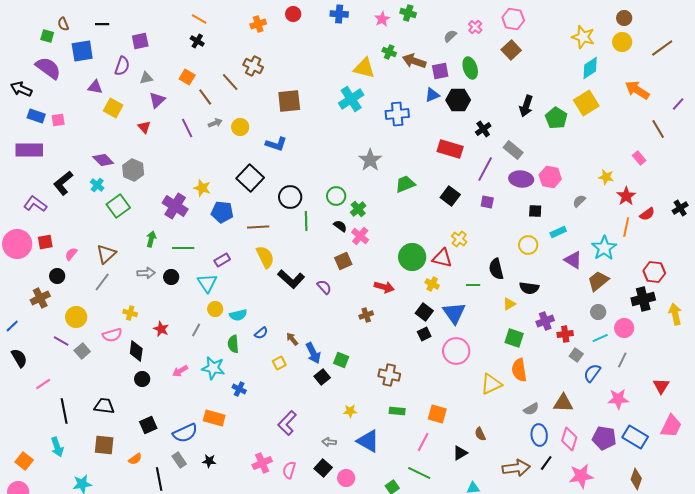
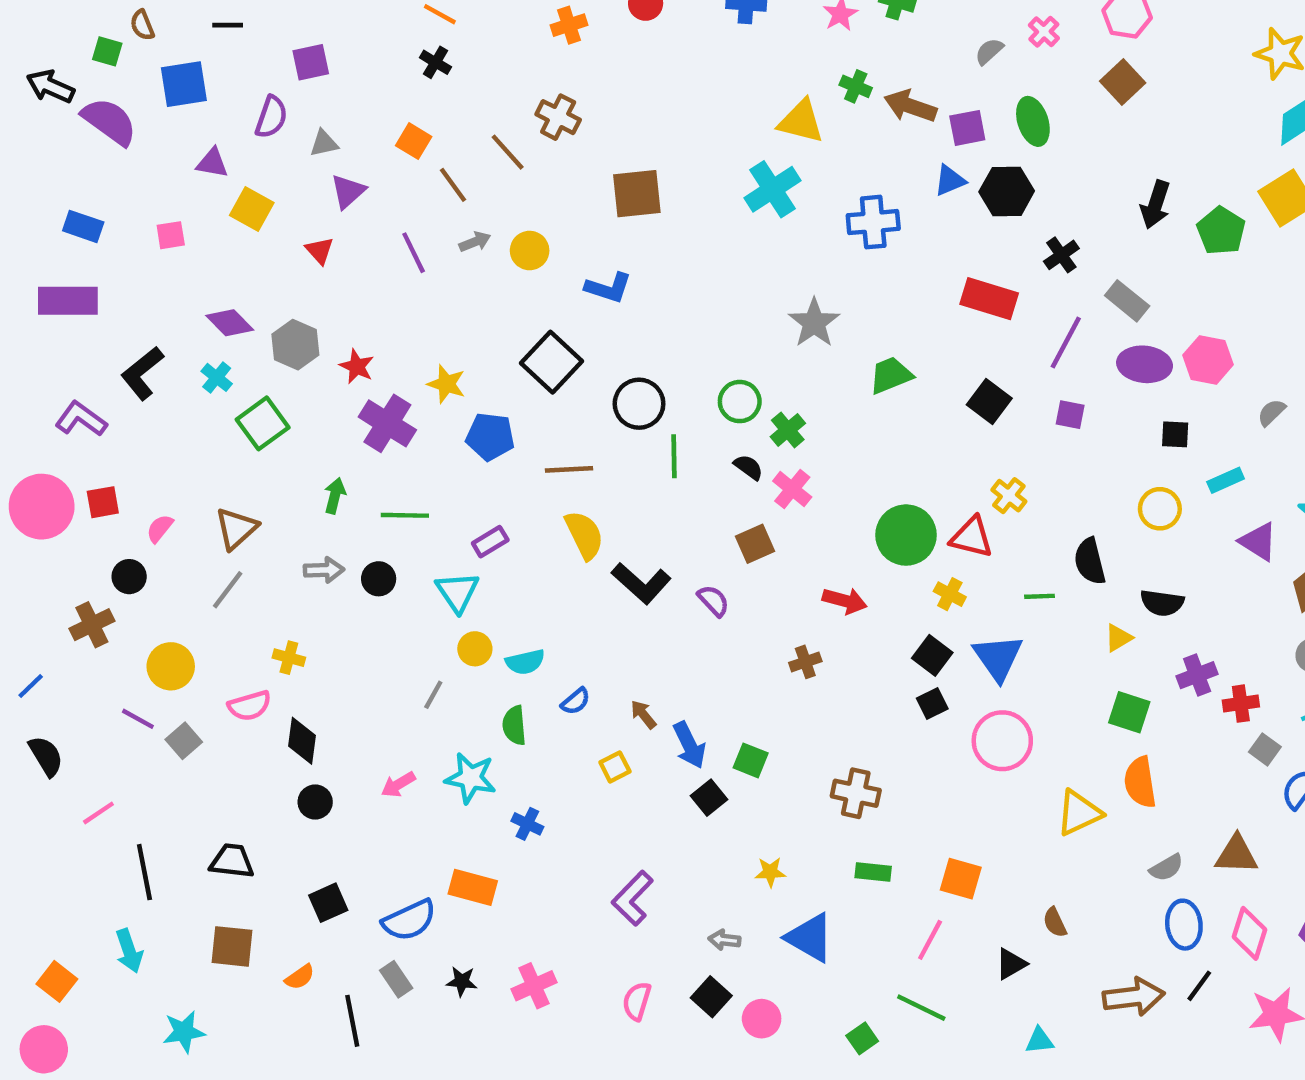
black arrow: (21, 89) -> (50, 86), moved
pink square: (58, 120) -> (171, 235), moved
red star: (161, 329) -> (357, 367), moved
pink cross: (262, 463) -> (534, 986), moved

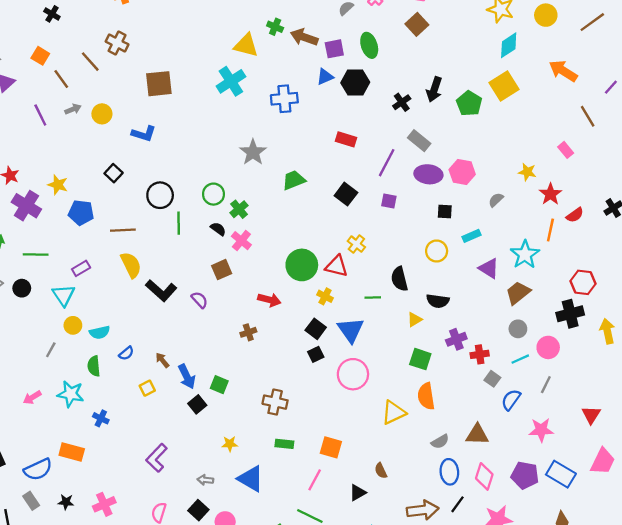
black cross: (1061, 255) -> (402, 102), moved
red rectangle: (989, 299) -> (346, 139), size x0.7
black square: (551, 362) -> (114, 173), size x0.6

